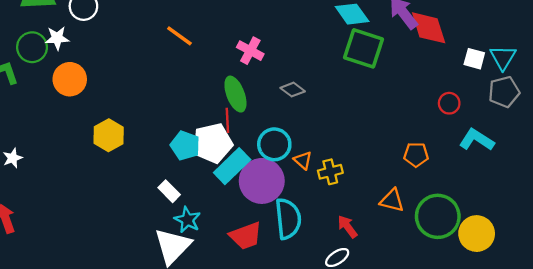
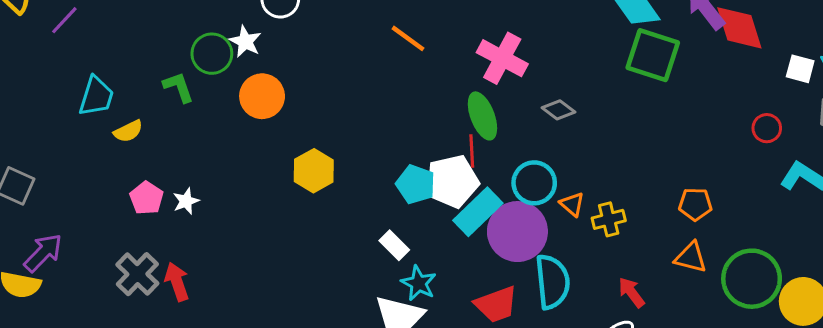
white star: (57, 38) -> (245, 41), turned 30
pink cross: (250, 51) -> (502, 58), size x1.4
orange pentagon: (416, 155) -> (695, 204), moved

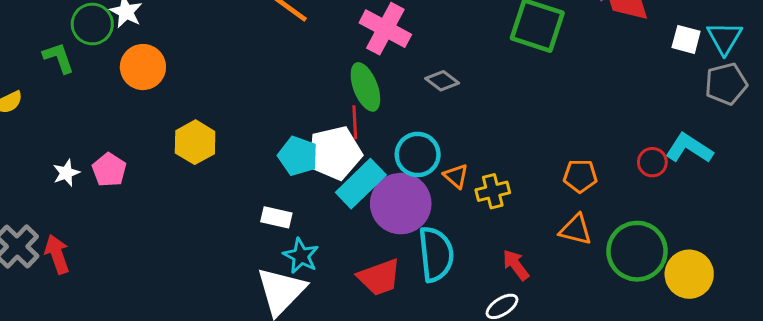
red circle: (767, 128) -> (652, 162), moved
pink pentagon: (146, 198) -> (109, 170), moved
white rectangle: (394, 245) -> (276, 217), turned -32

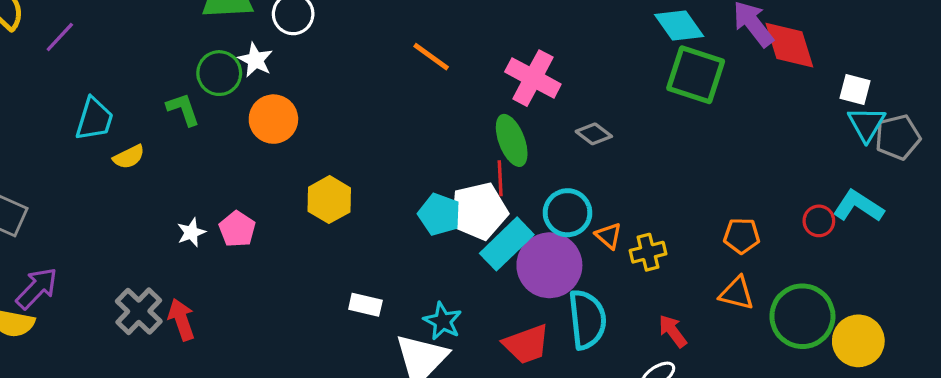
cyan triangle: (724, 38) -> (867, 124), moved
white rectangle: (276, 217) -> (365, 305), moved

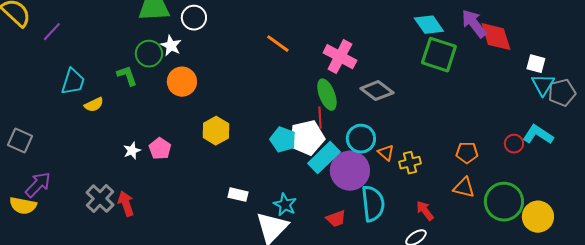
gray diamond: (594, 134) -> (377, 91), size x1.5
red trapezoid: (526, 344) -> (336, 219), size x0.7

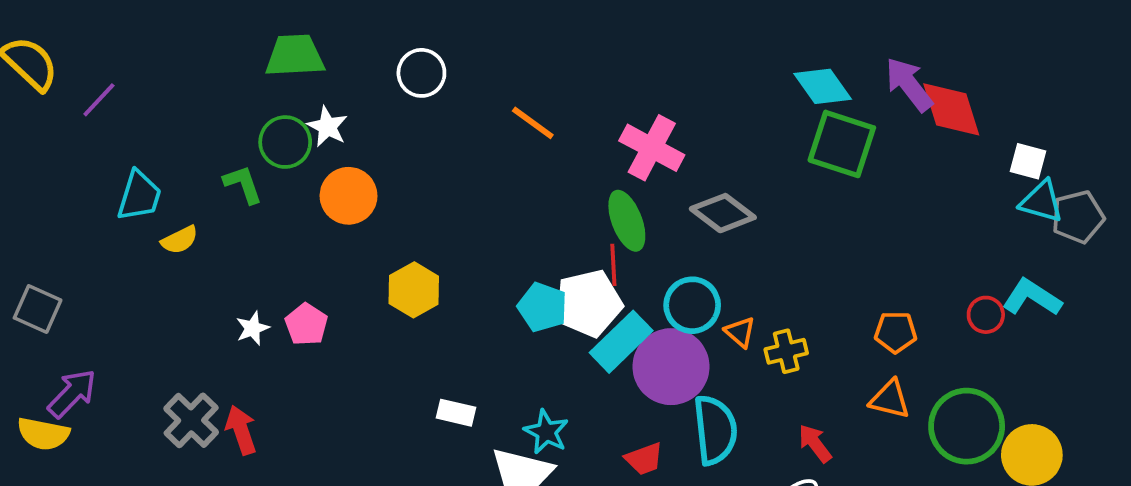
white circle: (194, 18) -> (421, 73), moved
cyan triangle: (543, 85) -> (1041, 202), turned -45

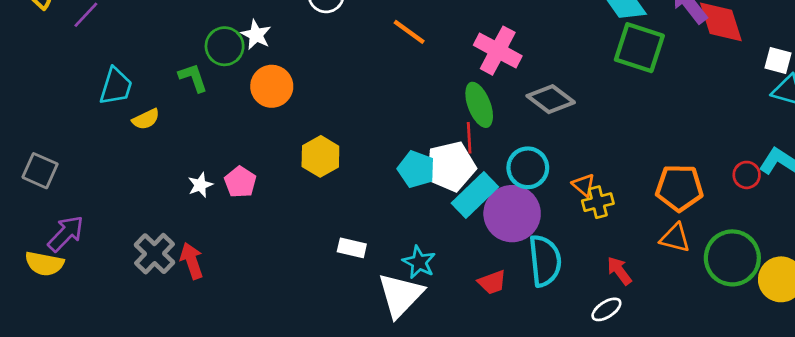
orange triangle: (740, 332) -> (584, 185), moved
orange pentagon: (896, 332) -> (679, 188), size x1.5

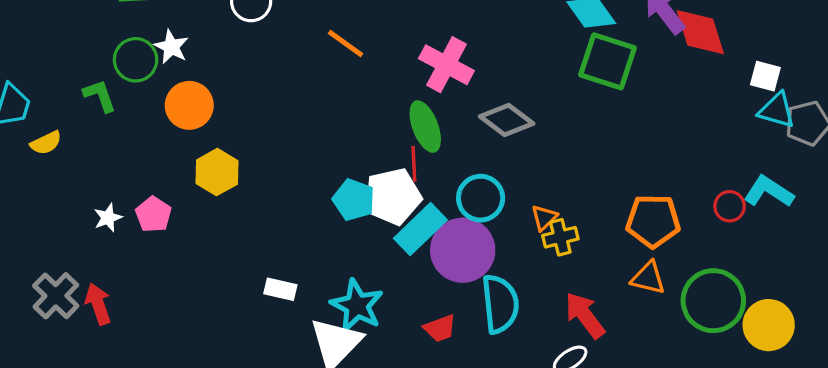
yellow hexagon: (320, 156) -> (217, 172), moved
orange triangle: (584, 185) -> (544, 218), turned 35
cyan star: (419, 262) -> (357, 306), size x1.4
red arrow: (619, 271) -> (585, 315), size x1.4

